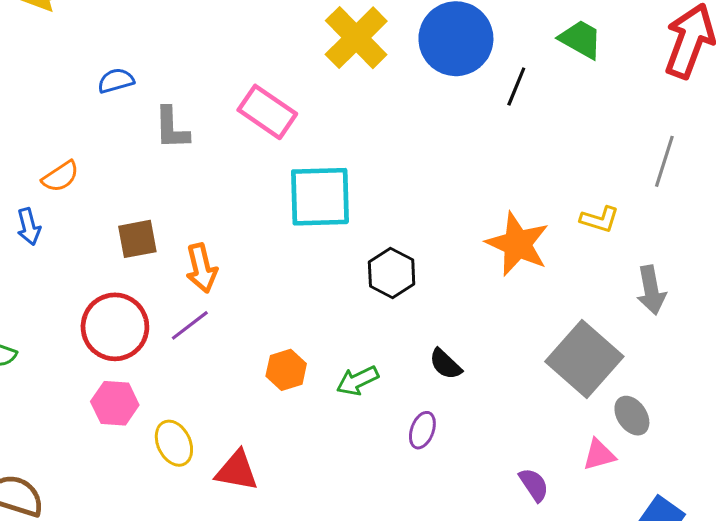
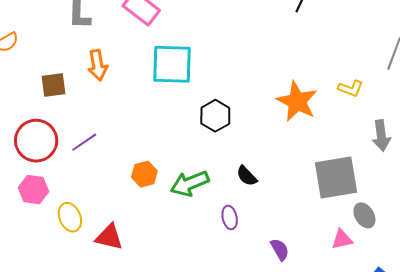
orange arrow: (202, 268) -> (98, 65), moved
gray square: (584, 359) -> (336, 177), turned 36
green arrow: (357, 381) -> (190, 184), size x1.4
purple ellipse: (422, 430) -> (230, 217), turned -35
purple semicircle: (534, 485) -> (280, 249), moved

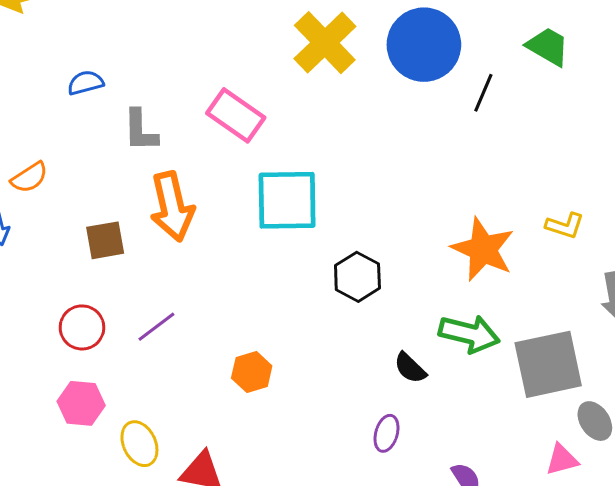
orange arrow: (98, 65) -> (172, 207), size x1.4
red circle: (36, 141) -> (82, 327), size x0.7
green arrow: (190, 184) -> (469, 334), moved, turned -141
purple ellipse: (230, 217) -> (386, 433), turned 30

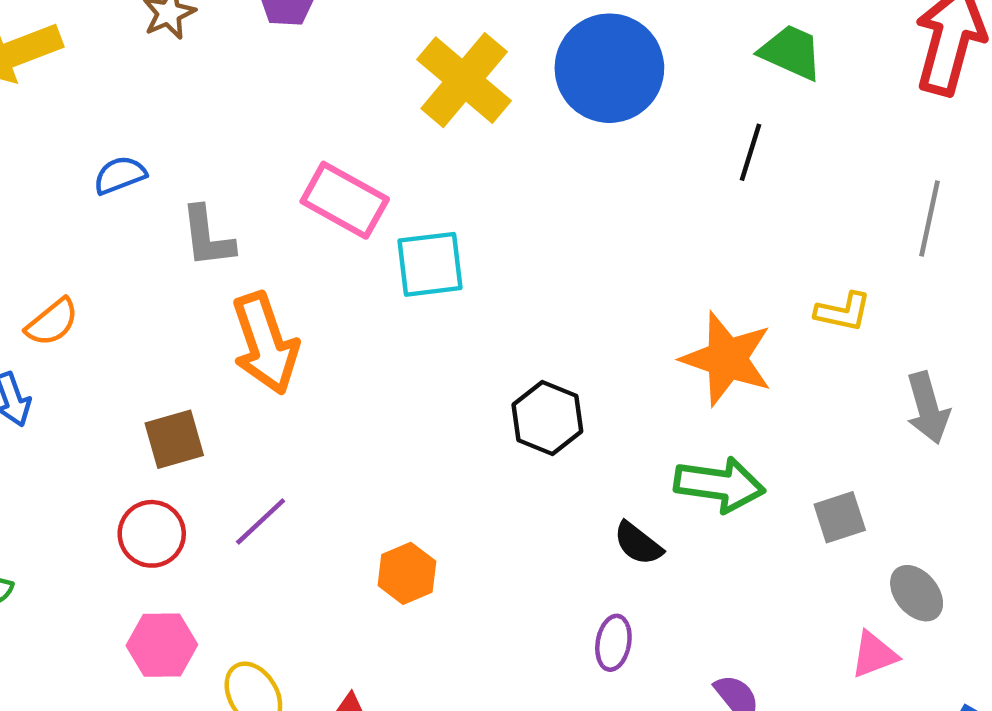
black line: (483, 93) -> (751, 152), moved
cyan square: (287, 200) -> (430, 264), moved, size x0.7
brown square: (105, 240) -> (174, 439), moved
gray square: (548, 364) -> (840, 517), size x0.5

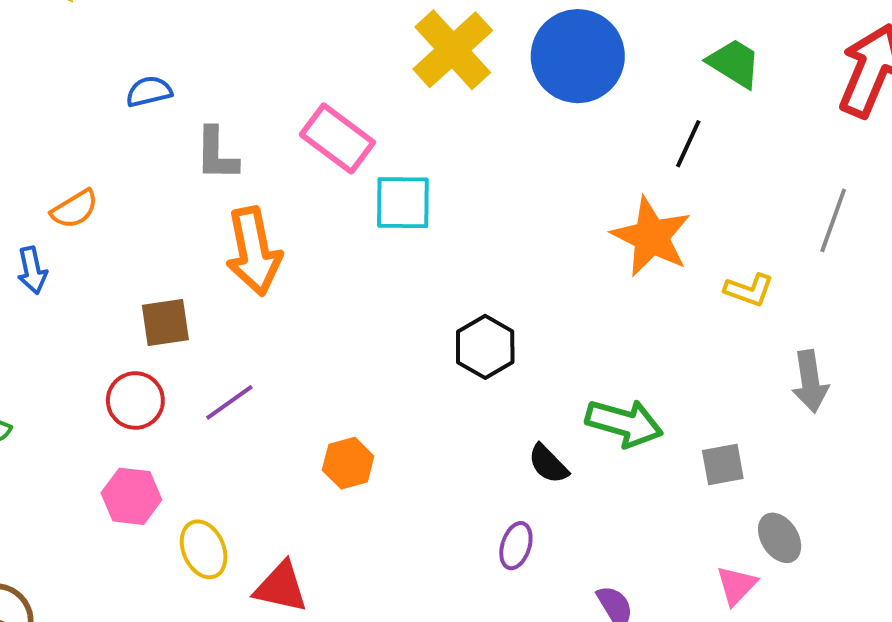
orange star: (727, 359) -> (651, 237), moved
pink triangle: (874, 655) -> (736, 585), turned -33

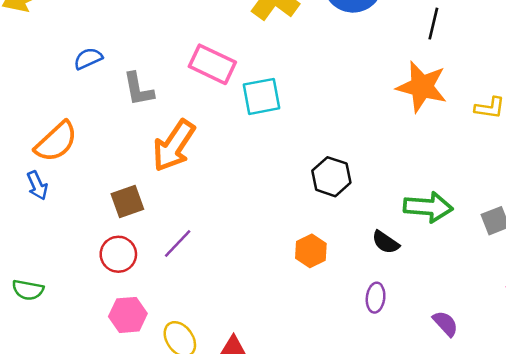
orange semicircle: (75, 209) -> (56, 142), size x1.5
orange arrow: (254, 251) -> (174, 146), turned 56
orange hexagon: (348, 463) -> (311, 251), moved

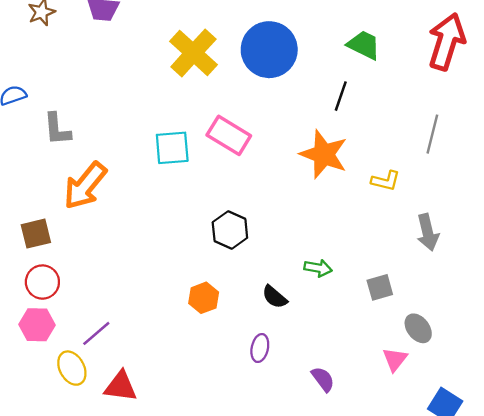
pink rectangle: (212, 64) -> (229, 135), moved
green arrow: (428, 207) -> (318, 268), size x0.6
purple line: (178, 244) -> (96, 333), moved
red circle: (118, 254) -> (42, 282), moved
pink hexagon: (128, 315) -> (37, 325), moved

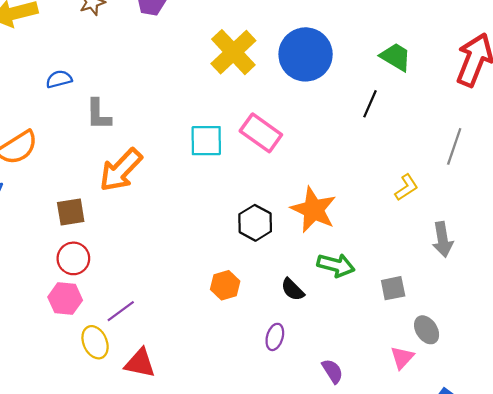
orange star: (324, 154) -> (314, 210), moved
yellow L-shape: (386, 181) -> (406, 187), turned -52
green arrow: (318, 268) -> (336, 265), size x1.4

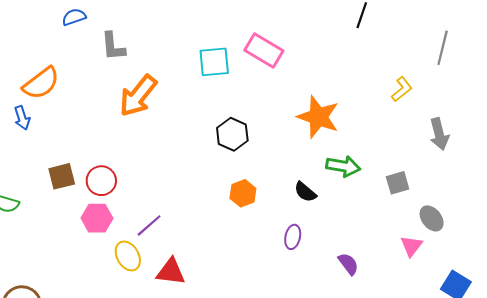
brown square: (71, 212) -> (62, 176), moved
black hexagon: (255, 223) -> (232, 134), moved

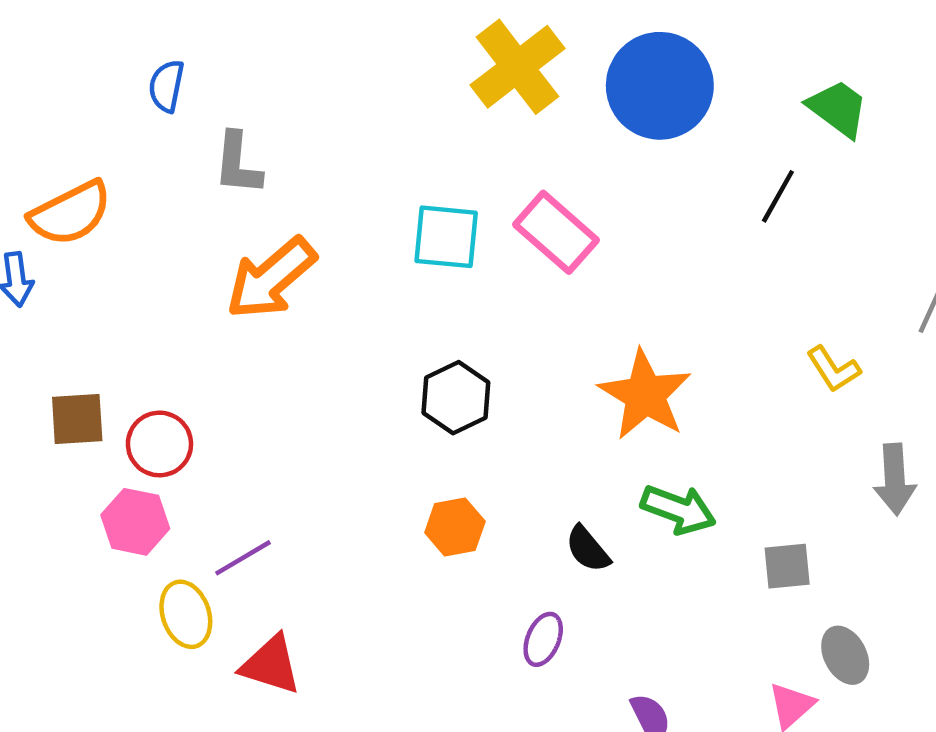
blue semicircle: (74, 17) -> (166, 86), turned -70
yellow L-shape: (402, 89) -> (833, 369), turned 85

